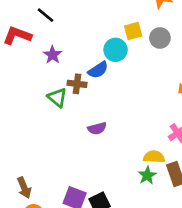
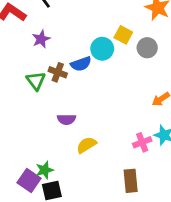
yellow square: (133, 31) -> (123, 35), turned 30
yellow semicircle: (154, 157) -> (87, 145), moved, turned -48
green star: (147, 175) -> (45, 170), moved

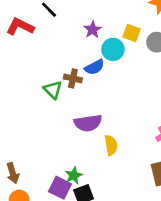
purple star: (41, 39) -> (93, 30), moved
purple semicircle: (66, 119) -> (88, 123), size x1.5
yellow semicircle: (87, 145) -> (111, 145), turned 120

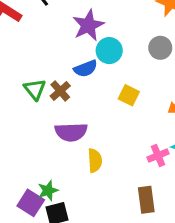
purple star: (93, 30) -> (88, 25), size x1.5
yellow square: (132, 33) -> (129, 95), moved
brown cross: (73, 78) -> (60, 91), moved, turned 30

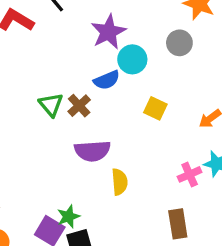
gray circle: (160, 48) -> (179, 43), moved

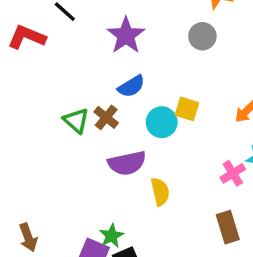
cyan circle: (132, 59) -> (162, 122), moved

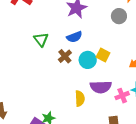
brown cross: (106, 117) -> (65, 56), moved
green triangle: (76, 121) -> (41, 39), moved
purple semicircle: (127, 163) -> (101, 87), moved

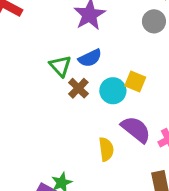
green triangle: (41, 39) -> (60, 66), moved
purple semicircle: (101, 87) -> (136, 129), turned -135

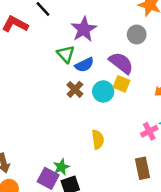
green triangle: (60, 66) -> (66, 54), moved
purple semicircle: (136, 129) -> (121, 63), moved

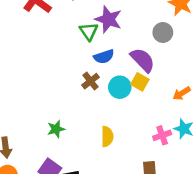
purple star: (84, 29) -> (108, 19), turned -30
green triangle: (66, 54) -> (89, 31), moved
green star: (61, 167) -> (56, 129), moved

